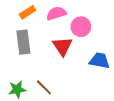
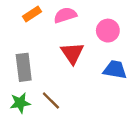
pink circle: (81, 27) -> (108, 31), moved
gray rectangle: (23, 42) -> (24, 67), moved

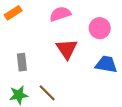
orange rectangle: (32, 14) -> (13, 13), moved
gray rectangle: (24, 67) -> (22, 62), size x0.7

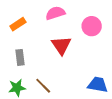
orange rectangle: (13, 13) -> (18, 24), moved
blue trapezoid: (106, 64) -> (98, 85), moved

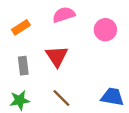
red triangle: (61, 45) -> (57, 56), moved
brown line: (43, 86) -> (61, 98), moved

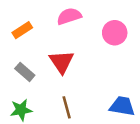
gray rectangle: (23, 66) -> (25, 72), turned -42
brown line: (61, 98) -> (67, 107), turned 30

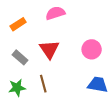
pink circle: (115, 33) -> (92, 49), moved
brown line: (67, 107) -> (43, 84), moved

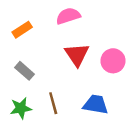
red triangle: (49, 49) -> (77, 55), moved
blue trapezoid: (98, 85) -> (96, 104), moved

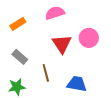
pink circle: (113, 61) -> (89, 38), moved
brown line: (53, 103) -> (46, 73), moved

